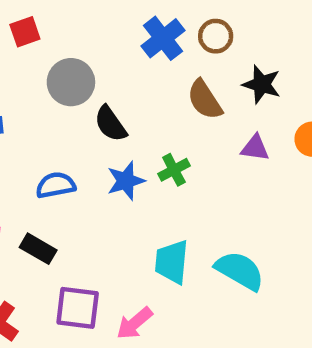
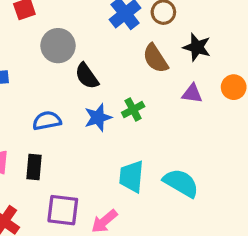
black rectangle: (38, 249) -> (34, 167), turned 65

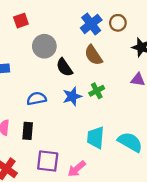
brown semicircle: (155, 58) -> (93, 55), moved

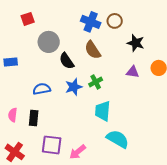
blue cross: (91, 24) -> (91, 22), turned -30
cyan trapezoid: (96, 138) -> (103, 111), moved
cyan semicircle: (130, 142) -> (118, 139), moved

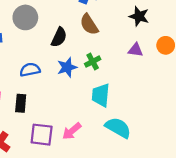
gray circle: (49, 42) -> (25, 17), moved
black semicircle: (67, 61) -> (59, 37), turned -120
pink arrow: (78, 152) -> (72, 131), moved

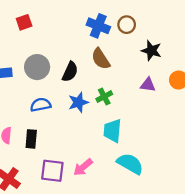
gray circle: (25, 17) -> (37, 67), moved

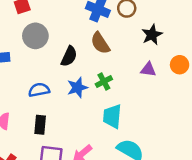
black star: (151, 51) -> (152, 35), turned 30
gray circle: (37, 67) -> (35, 36), moved
black rectangle: (31, 139) -> (40, 125), moved

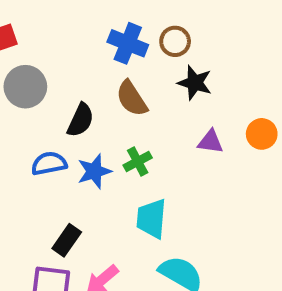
black star: (152, 35) -> (195, 83), moved, turned -30
blue semicircle: (39, 90) -> (49, 163), moved
black rectangle: (40, 125) -> (67, 240), moved, turned 30

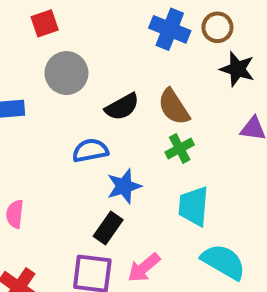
brown semicircle: (132, 98) -> (174, 107), moved
black semicircle: (81, 120) -> (122, 107), turned 36
blue star: (94, 171) -> (124, 186), moved

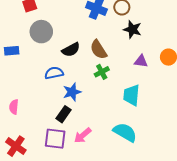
cyan trapezoid: (194, 206) -> (131, 95), moved

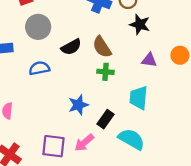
green cross: (102, 72) -> (105, 72), turned 32
blue semicircle: (54, 73) -> (39, 68), moved
blue star: (72, 92) -> (78, 105), moved
black rectangle: (64, 114) -> (105, 119), moved

